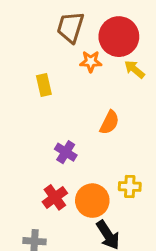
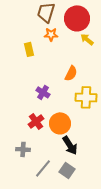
orange star: (91, 62) -> (51, 34), moved
yellow cross: (130, 187) -> (86, 97), moved, size x1.5

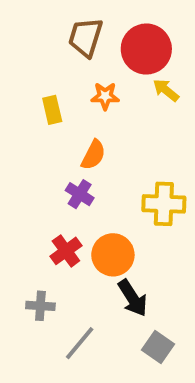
orange star: (51, 34) -> (105, 96), moved
orange semicircle: (71, 73) -> (93, 155), moved
gray square: (67, 170) -> (158, 347), moved

